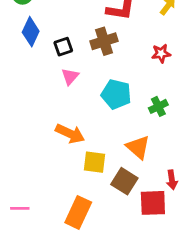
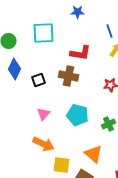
brown cross: (104, 41) -> (69, 76), turned 30
pink triangle: (70, 77) -> (44, 114), moved

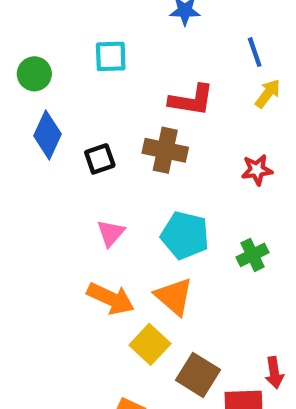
cyan square: (44, 33) -> (111, 56), size x0.7
orange triangle: (94, 154) -> (174, 296), moved
yellow square: (62, 165) -> (150, 344), turned 36

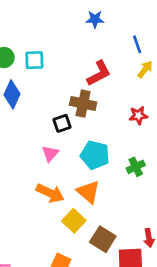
cyan square: (111, 56) -> (34, 60), moved
red L-shape: (191, 100) -> (99, 73), turned -36
black square: (100, 159) -> (62, 123), moved

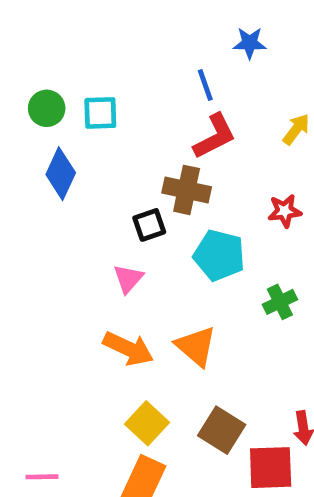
blue star: (95, 19) -> (250, 43), moved
blue line: (137, 44) -> (205, 85), moved
cyan pentagon: (95, 155) -> (219, 255), moved
yellow square: (74, 221) -> (147, 423), moved

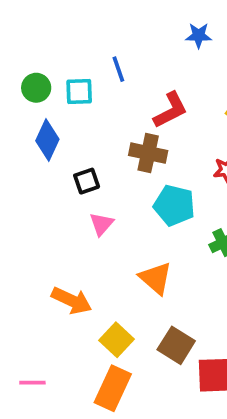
blue line: (205, 85) -> (118, 69), moved
black square: (149, 225) -> (87, 181), moved
orange arrow: (128, 349) -> (72, 301), moved

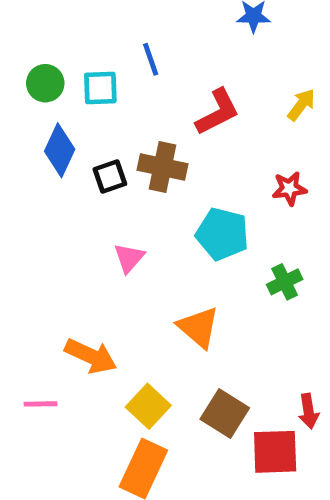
brown cross: (148, 153) -> (163, 167), moved
black square: (87, 181) -> (110, 177), moved
pink line: (32, 383) -> (40, 404), moved

